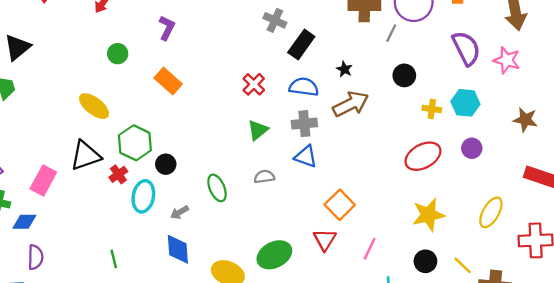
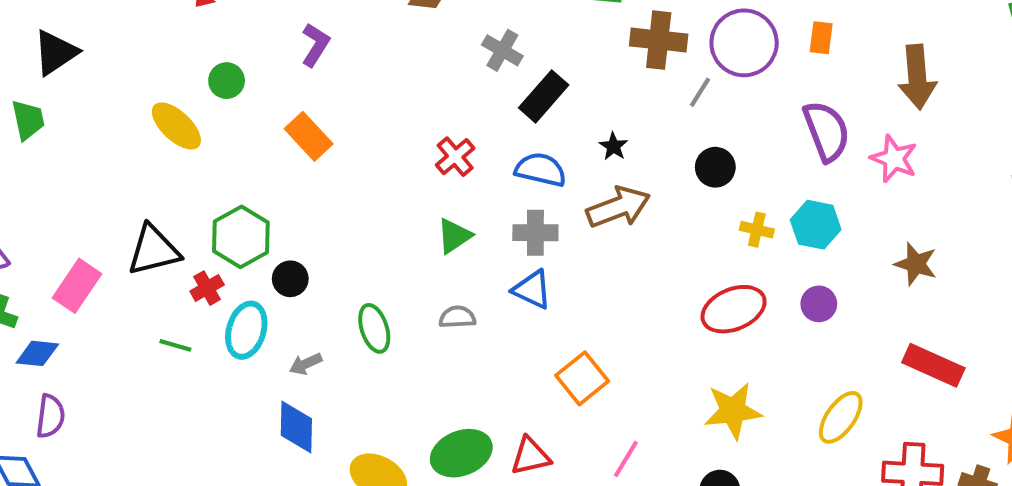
yellow ellipse: (94, 106) -> (176, 126), moved
red triangle: (325, 240) -> (530, 456), moved, turned 40
green line: (114, 259) -> (175, 345), moved, turned -66

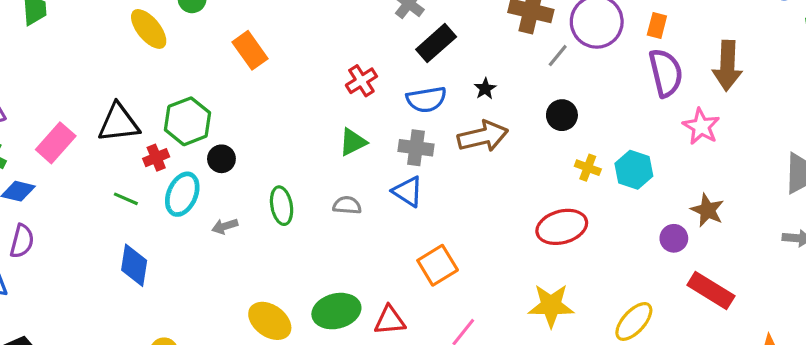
purple semicircle: (827, 131) -> (666, 73), moved
blue semicircle: (541, 170) -> (426, 99), turned 150
purple circle: (819, 304) -> (674, 238), moved
blue diamond: (296, 427) -> (134, 265), moved

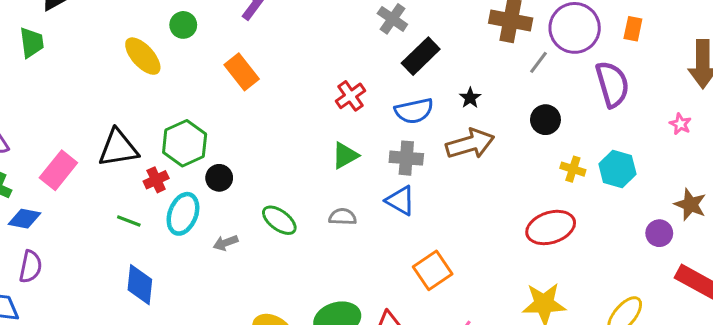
purple semicircle: (666, 73) -> (612, 84), moved
pink star: (701, 126) -> (680, 124), size x0.6
green ellipse: (282, 206) -> (279, 220), turned -40

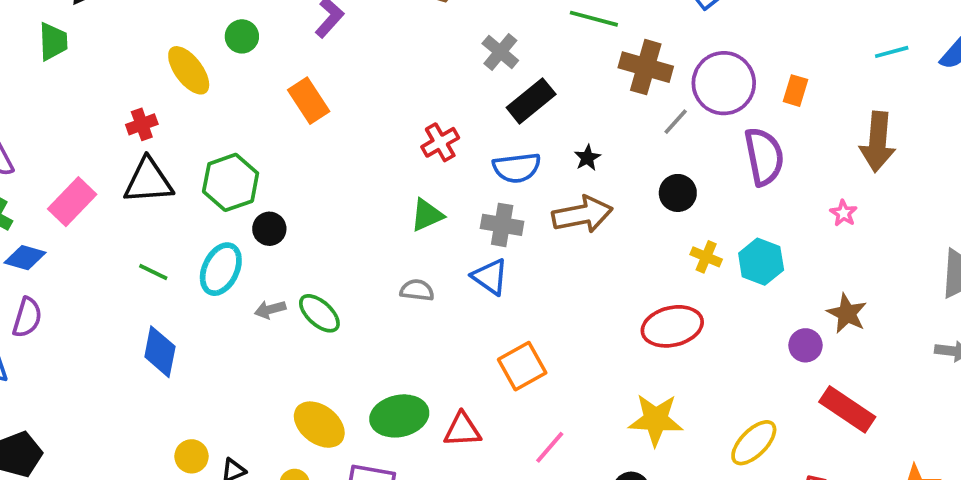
red cross: (156, 180) -> (142, 124), moved
green ellipse: (279, 220) -> (319, 313), moved

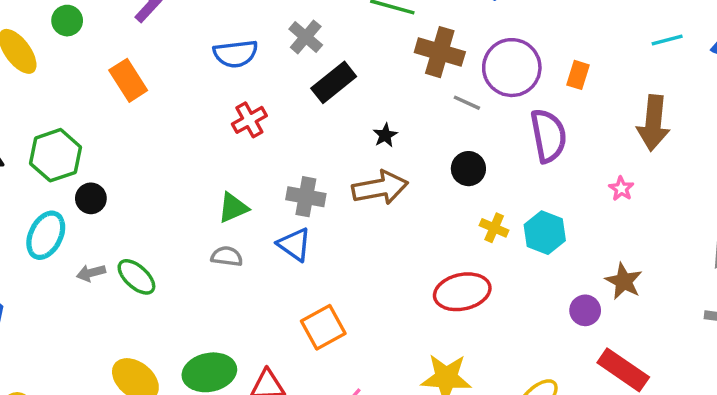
gray line: (676, 122) -> (467, 103), turned 72
blue semicircle: (517, 168) -> (235, 54), moved
green triangle: (427, 215) -> (233, 208), moved

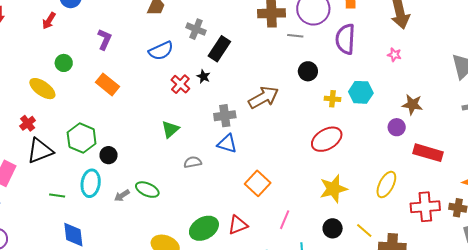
black star: (385, 135) -> (203, 76), moved
purple semicircle: (548, 136) -> (345, 39), turned -148
green triangle: (233, 208) -> (170, 129), moved

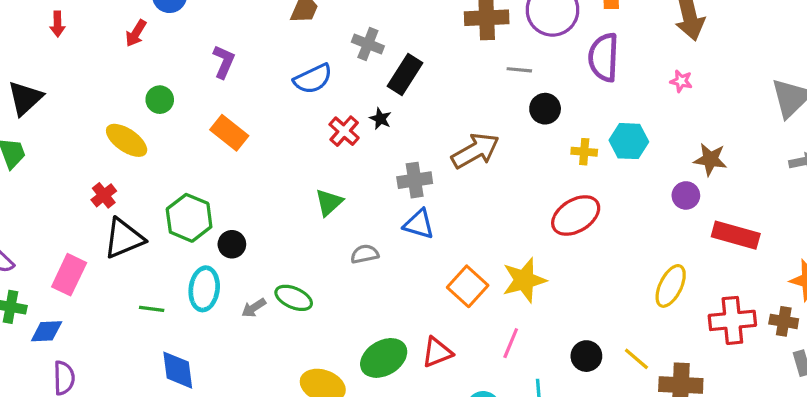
gray line: (295, 36) -> (519, 70), moved
yellow star: (333, 189) -> (524, 280), moved

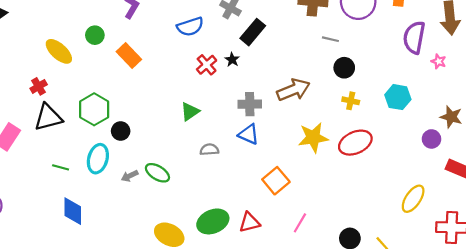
purple semicircle: (604, 57) -> (414, 37), moved
green circle: (160, 100) -> (95, 35), moved
yellow cross: (584, 152) -> (351, 101), moved
yellow star: (524, 280) -> (313, 138), moved

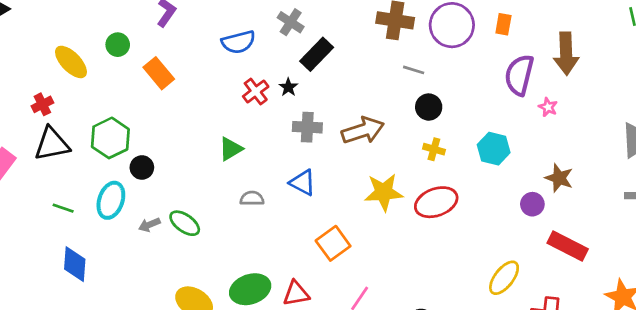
gray cross: (250, 104) -> (307, 127), moved

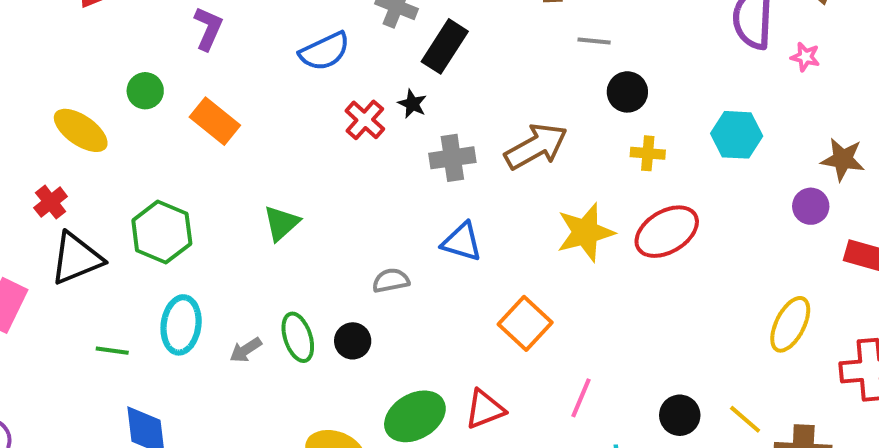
green triangle: (231, 149) -> (281, 223), moved
black circle: (142, 167) -> (353, 341), moved
green ellipse: (185, 223) -> (298, 337), turned 48

